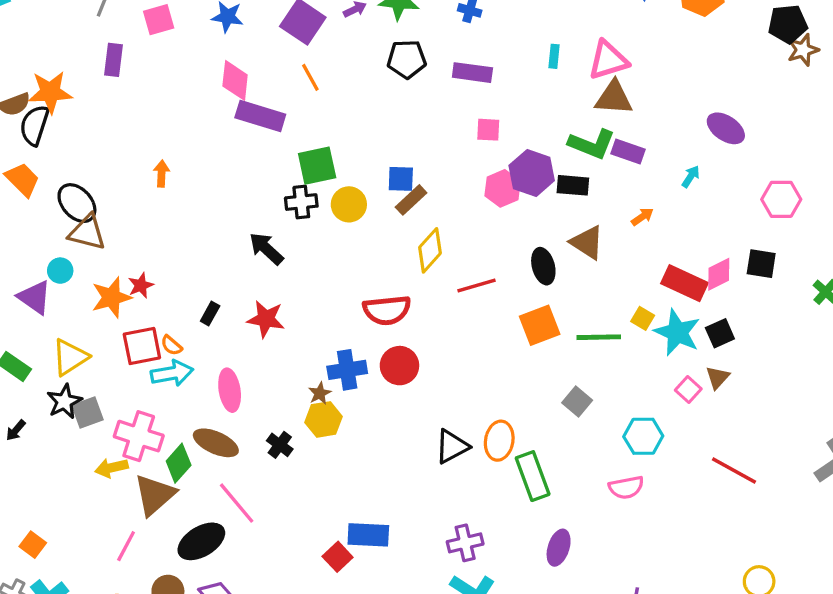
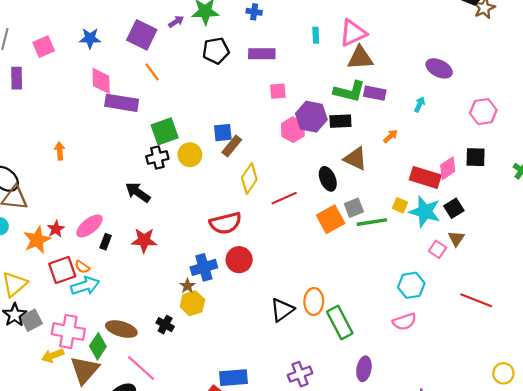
pink ellipse: (230, 390) -> (90, 226), moved, turned 68
gray square: (577, 401) -> (354, 208), moved, turned 36

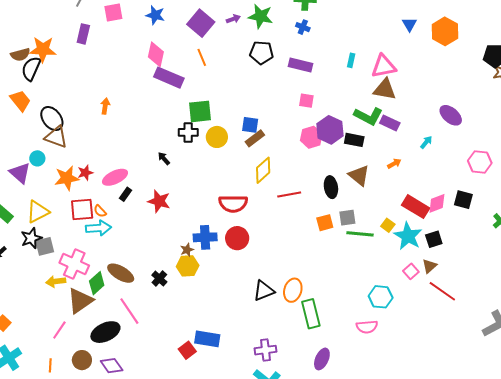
black arrow: (138, 192) -> (164, 158), size x0.6
orange square: (331, 219) -> (325, 223), size x0.7
red line: (476, 300) -> (442, 291), moved

